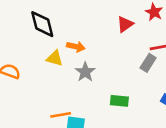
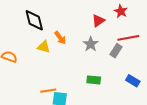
orange arrow: (76, 47) -> (60, 38), turned 40
gray star: (85, 72) -> (91, 44), moved

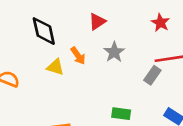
red triangle: (98, 21) -> (97, 22), moved
gray star: (91, 44) -> (114, 52), moved

